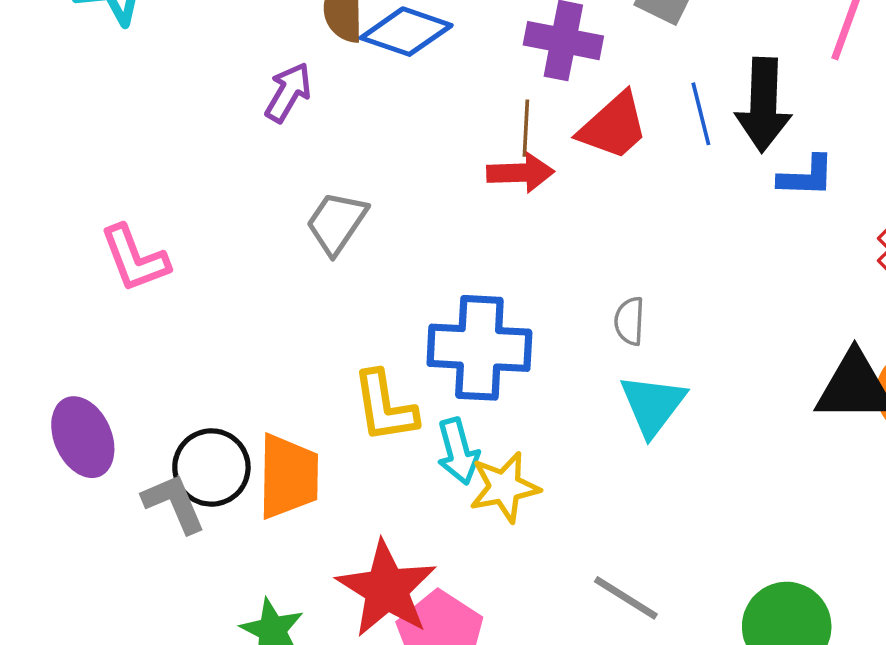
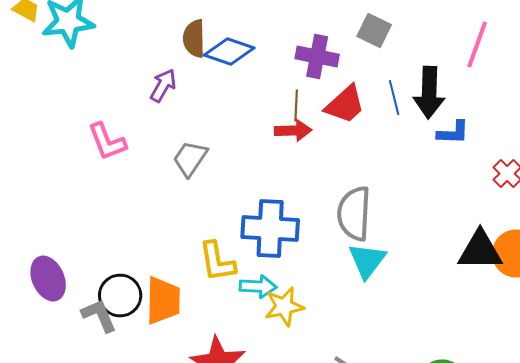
pink L-shape: (135, 258) -> (107, 142), moved
gray semicircle: (629, 321) -> (354, 214), size x2.0
cyan arrow: (458, 451) -> (258, 286), turned -72

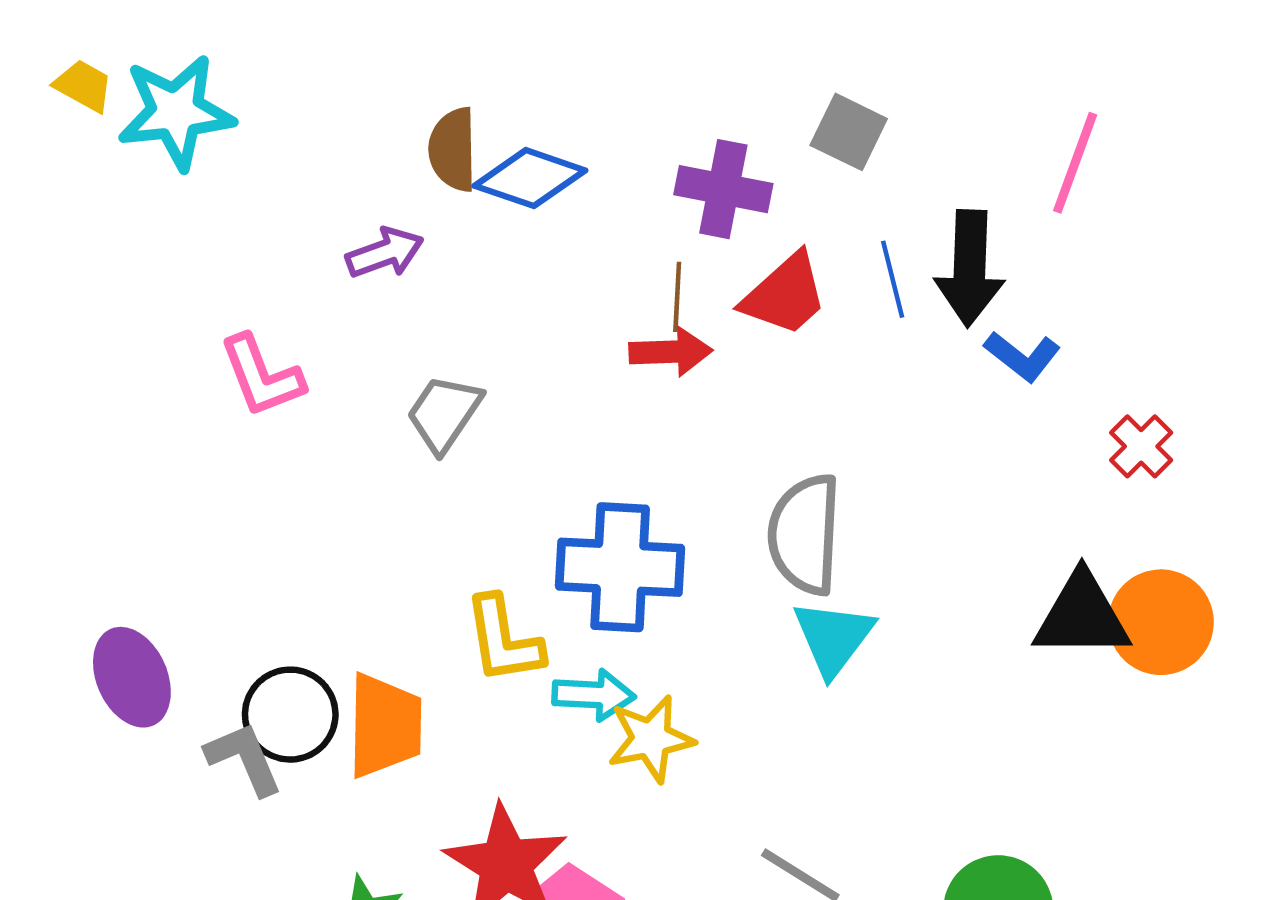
purple arrow: (163, 86) -> (385, 253), turned 40
blue L-shape: (453, 132) -> (1022, 356), turned 36

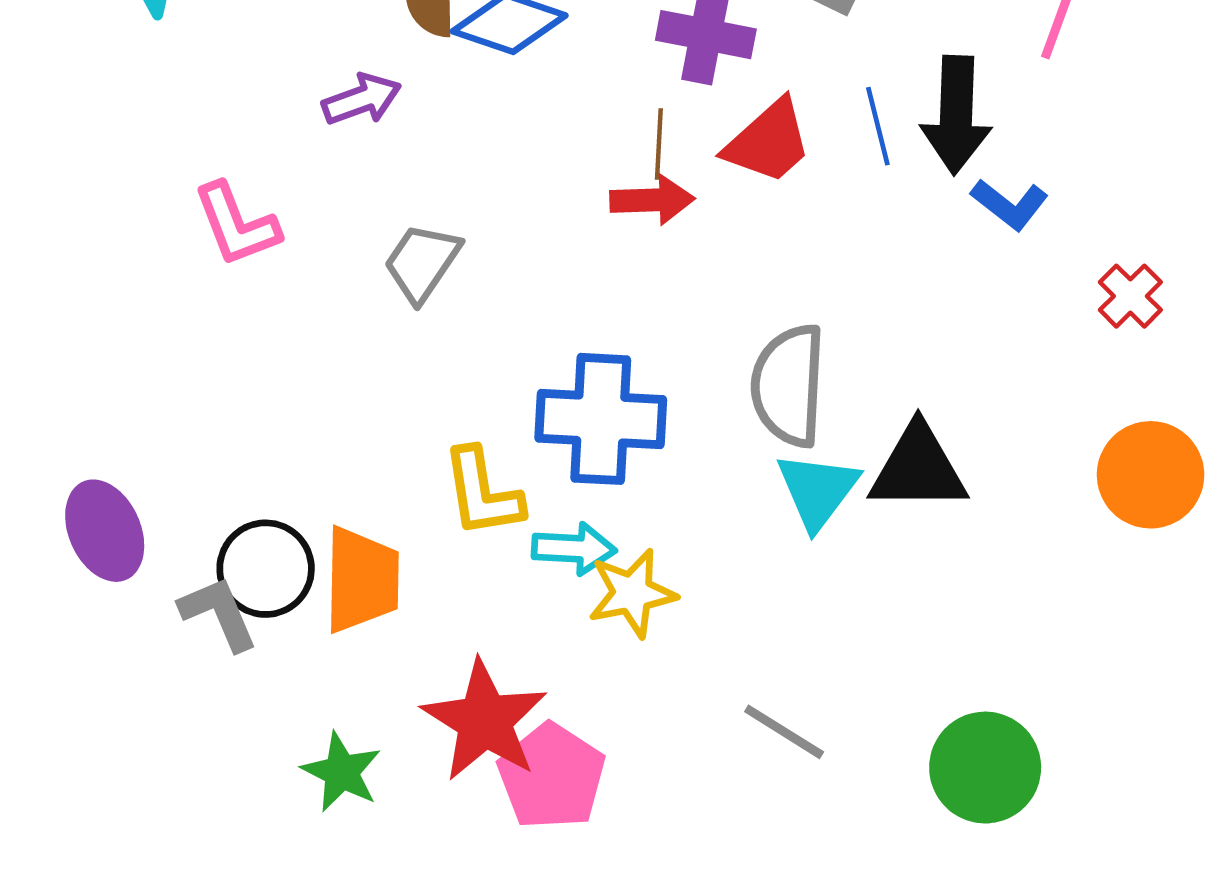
black triangle: (1082, 616) -> (918, 468), moved

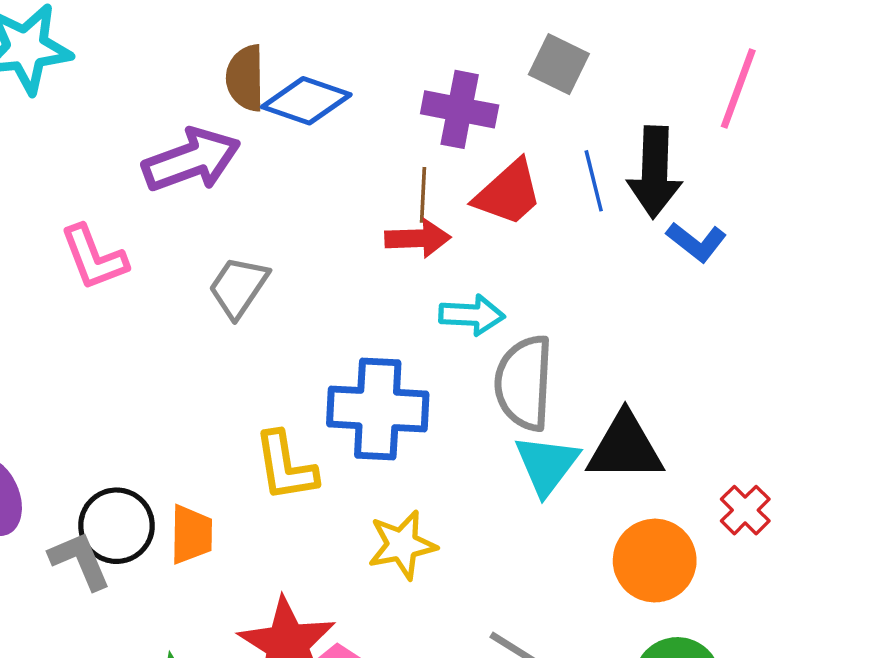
purple arrow: (362, 99) -> (191, 160), size x1.6
red cross: (1130, 296) -> (745, 510), moved
orange circle: (1151, 475) -> (655, 561), moved
cyan arrow: (574, 549) -> (472, 315), moved
orange trapezoid: (362, 580) -> (191, 534), size x0.7

